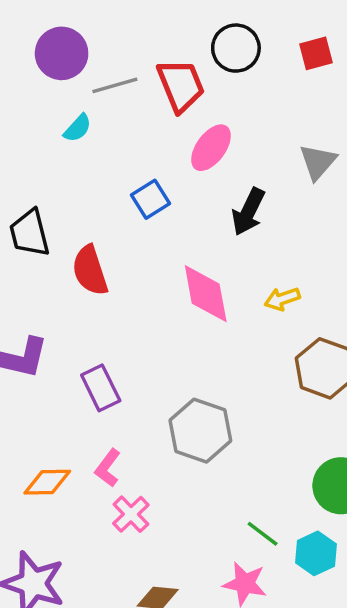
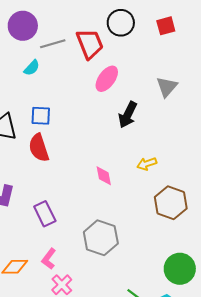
blue square: (151, 199) -> (41, 116), moved, turned 35
pink diamond: (206, 294) -> (104, 176), moved, size x0.6

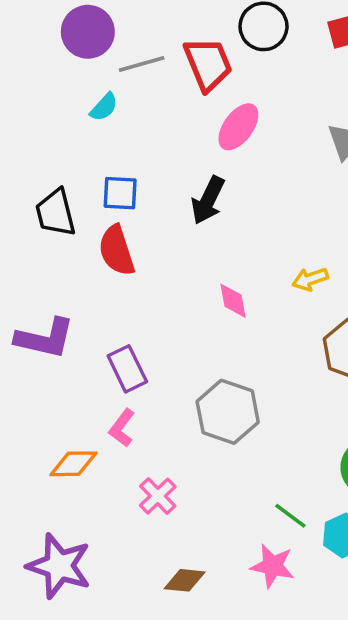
black arrow: (128, 115) -> (208, 200), moved
pink L-shape: (49, 259) -> (122, 428), moved

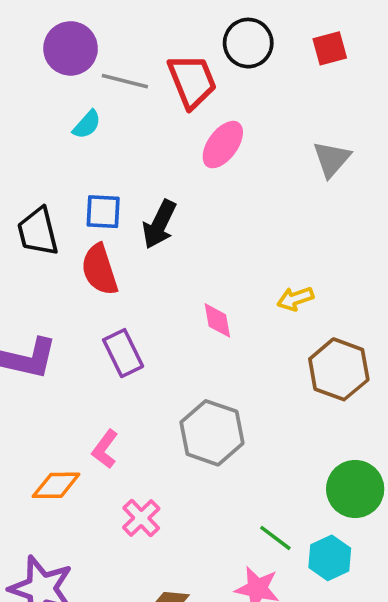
gray line: (142, 64) -> (125, 81), turned 30
black arrow: (208, 200) -> (159, 224), moved
purple rectangle: (127, 369) -> (123, 353), moved

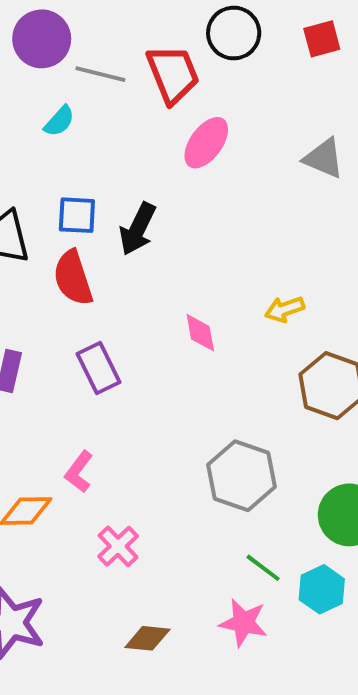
gray triangle: (332, 159) -> (324, 158), turned -48
gray hexagon: (212, 433) -> (241, 476), moved

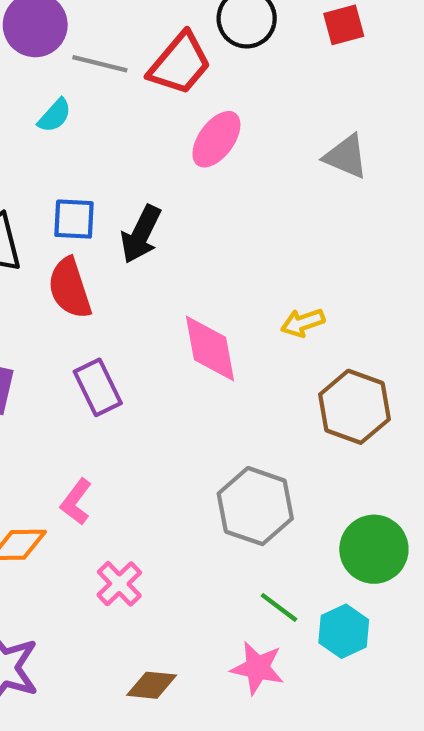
red trapezoid: (173, 74) -> (180, 64), turned 62
pink diamond: (200, 333) -> (210, 349), size x1.6

